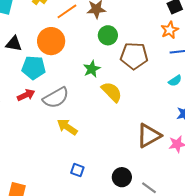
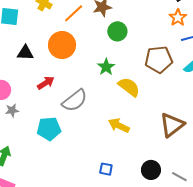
brown pentagon: (134, 56) -> (159, 59), moved
cyan pentagon: (34, 68) -> (49, 129), moved
red arrow: (26, 95) -> (46, 83), moved
yellow arrow: (67, 127) -> (119, 125), moved

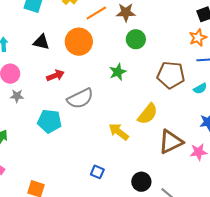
yellow semicircle: (129, 87) -> (148, 114), moved, turned 80

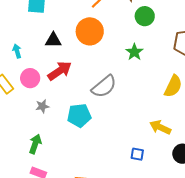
red arrow: (55, 75) -> (60, 71), moved, size x1.4
gray star: (17, 96) -> (42, 106), moved
yellow arrow: (119, 132) -> (160, 127), moved

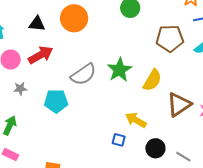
green star: (134, 52) -> (119, 70), moved, size x1.4
blue square: (137, 154) -> (119, 140), moved

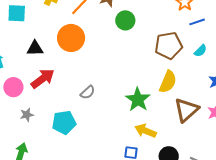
green star: (119, 70) -> (138, 100), moved
gray semicircle: (83, 74) -> (88, 92), size x0.6
yellow semicircle: (152, 80) -> (168, 82), moved

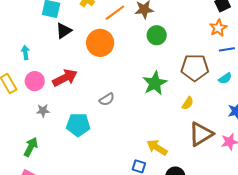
black triangle: (35, 48) -> (64, 31), moved, turned -42
yellow semicircle: (168, 82) -> (188, 103), size x0.6
green star: (138, 100) -> (155, 83), moved

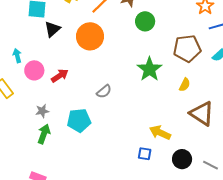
red arrow: (65, 78) -> (60, 76), size x0.7
pink circle: (35, 81) -> (34, 70), moved
brown triangle: (201, 134) -> (202, 114), turned -48
green arrow: (31, 147) -> (44, 134), moved

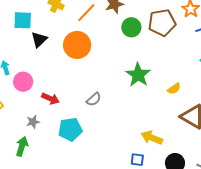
brown pentagon: (187, 48) -> (162, 23), moved
red arrow: (60, 76) -> (50, 99), moved, turned 60
yellow semicircle: (185, 85) -> (174, 89), turned 32
green arrow: (44, 134) -> (22, 146), moved

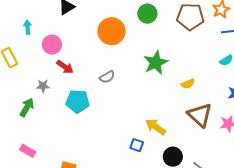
green circle: (131, 27) -> (147, 14), moved
orange circle: (77, 45) -> (112, 31), moved
pink circle: (23, 82) -> (52, 45), moved

